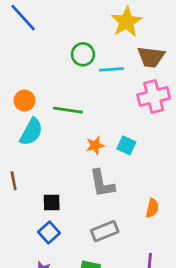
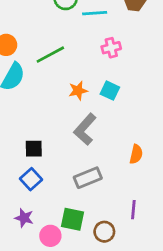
pink cross: (154, 96) -> (111, 48), moved, size x0.6
green line: (68, 110) -> (50, 55), turned -36
gray L-shape: (102, 184) -> (85, 129), turned 52

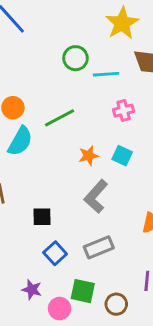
blue square: (31, 179) -> (55, 253), moved

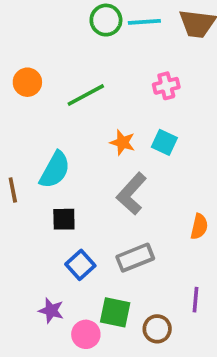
cyan line: (106, 74) -> (144, 22), moved
cyan semicircle: (20, 141) -> (55, 170), moved
orange star: (89, 156) -> (122, 142), turned 30

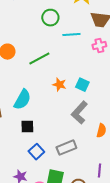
cyan line: (144, 22) -> (71, 35), moved
pink cross: (166, 86) -> (99, 46), moved
gray L-shape: (132, 194) -> (79, 113), moved

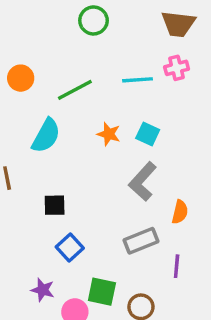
cyan line: (71, 35) -> (138, 80), moved
cyan semicircle: (22, 100) -> (46, 136), moved
gray rectangle: (66, 148) -> (141, 241), moved
purple line: (99, 171) -> (177, 266), moved

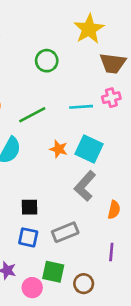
cyan square: (148, 134) -> (89, 149), size x1.5
black square: (55, 205) -> (30, 207), moved
gray rectangle: (141, 241) -> (65, 232), moved
blue square: (70, 248) -> (28, 237), turned -36

